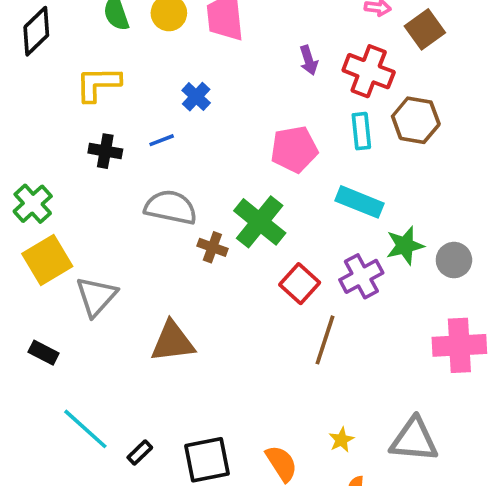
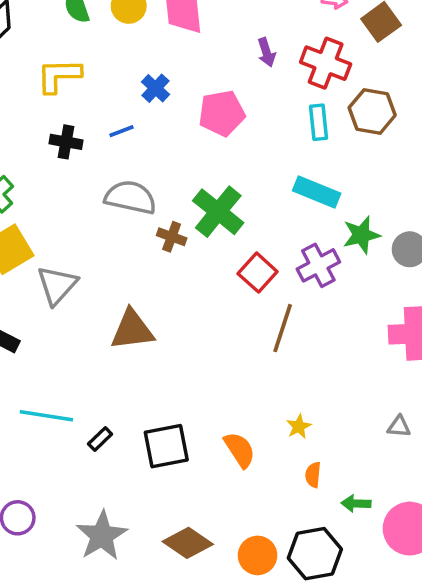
pink pentagon: (294, 149) -> (222, 113), moved
cyan line: (85, 429) -> (46, 416), turned -33
gray triangle: (414, 440) -> (399, 427), moved, size x0.5

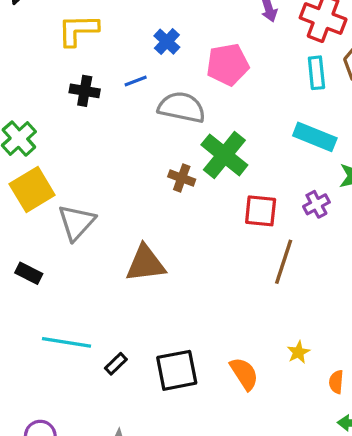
gray semicircle: (130, 197) -> (182, 107), moved
purple cross: (318, 265) -> (316, 204), size x0.7
red square: (258, 273) -> (261, 211), turned -36
orange semicircle: (313, 475) -> (336, 382), moved

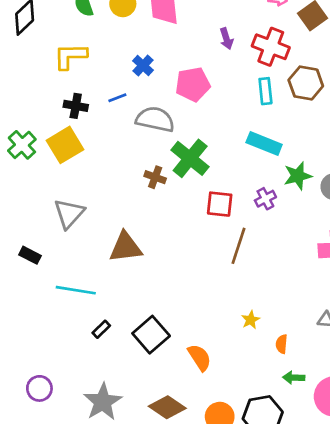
yellow square: (32, 190) -> (65, 145), moved
cyan line: (67, 342) -> (76, 290), moved
black square: (177, 370) -> (151, 335), turned -30
orange semicircle: (244, 374) -> (199, 357), moved

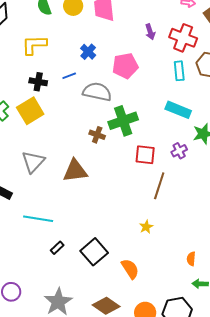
green cross: (190, 158) -> (123, 121), turned 32
brown triangle: (126, 247) -> (75, 171), moved
yellow star: (251, 320) -> (146, 227), moved

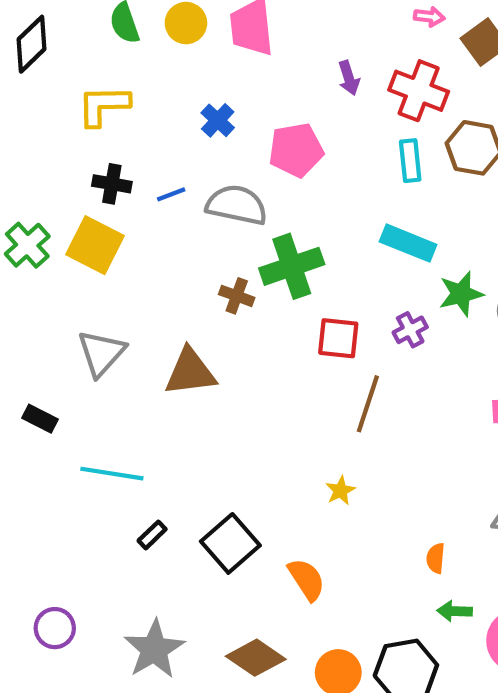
blue line: (69, 76) -> (171, 194), moved
yellow square: (30, 111) -> (95, 245), turned -32

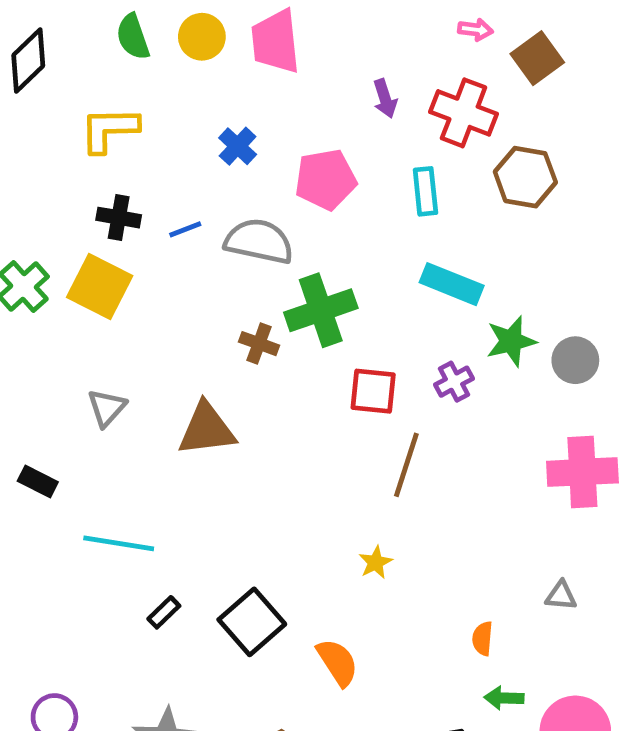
cyan rectangle: (410, 161) -> (425, 191), moved
gray triangle: (101, 353) -> (107, 408), size x0.7

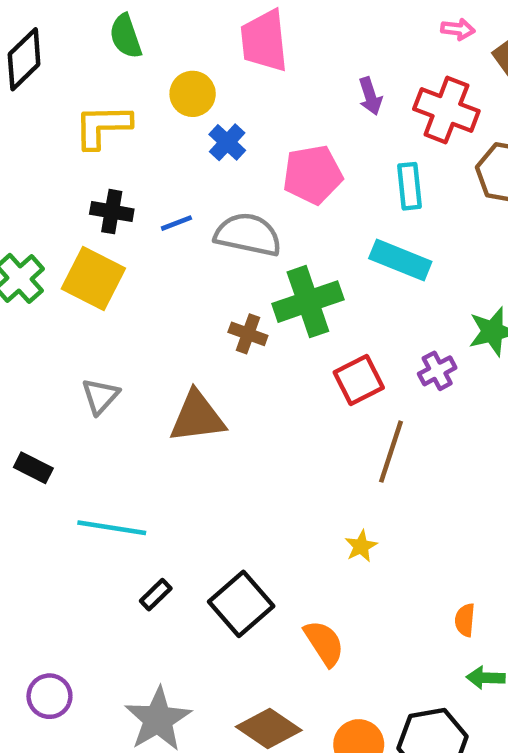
yellow circle: (202, 37) -> (193, 94), moved
cyan rectangle: (452, 284) -> (400, 260), moved
red square: (373, 391) -> (359, 380), turned -33

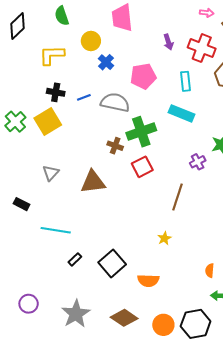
yellow square: (93, 278) -> (48, 122), turned 32
red square: (359, 380) -> (142, 167), moved
orange semicircle: (324, 643) -> (148, 281), turned 125

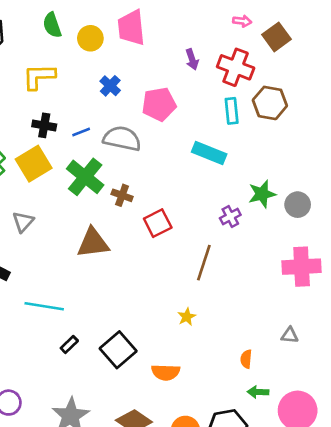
yellow circle: (91, 41) -> (90, 38), moved
cyan rectangle: (186, 81) -> (232, 111), moved
green cross: (141, 132) -> (85, 177), moved, turned -32
gray triangle: (51, 173) -> (23, 222), moved

